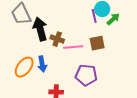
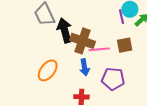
brown cross: (57, 39) -> (82, 41), size x1.6
blue arrow: (42, 64) -> (85, 67), moved

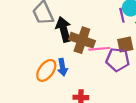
blue arrow: (85, 67) -> (63, 67), moved
purple pentagon: (113, 79) -> (118, 60), moved

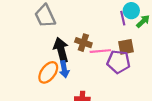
black arrow: (64, 29) -> (61, 50), moved
brown cross: (82, 40) -> (83, 43), size x0.7

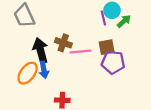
purple pentagon: (119, 62) -> (113, 62), moved

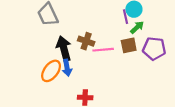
green arrow: (124, 21) -> (137, 27), moved
purple pentagon: (113, 62) -> (154, 49), moved

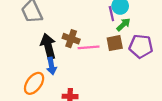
orange ellipse: (51, 71) -> (34, 83), moved

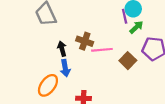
brown square: (115, 43) -> (128, 61), moved, turned -35
black arrow: (48, 46) -> (62, 49), size x0.6

